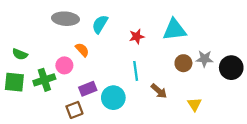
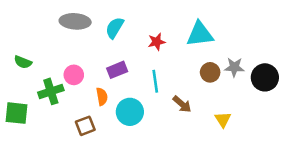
orange semicircle: (82, 50) -> (102, 97), moved, turned 32
green square: (14, 82) -> (16, 113), moved
purple rectangle: (88, 89) -> (117, 70), moved

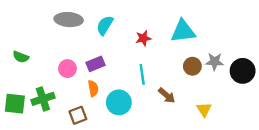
purple rectangle: (117, 70) -> (95, 64), moved
green cross: (51, 91) -> (43, 99), moved

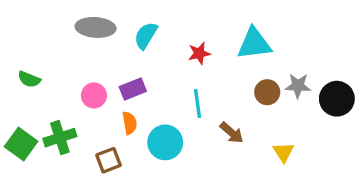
green square: (15, 104) -> (21, 144), turned 30

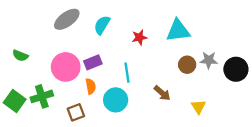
gray ellipse: (96, 27) -> (67, 19), turned -40
pink circle: (94, 95) -> (66, 67), size x1.6
cyan line: (198, 104) -> (127, 73), moved

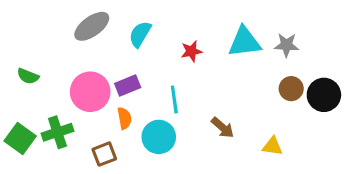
gray star: (209, 60) -> (287, 45), moved
brown circle: (187, 65) -> (291, 89), moved
yellow triangle: (198, 107) -> (272, 146), turned -49

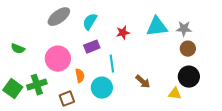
purple rectangle: (128, 86) -> (92, 47), moved
brown circle: (291, 89) -> (188, 49), moved
black circle: (324, 95) -> (189, 77), moved

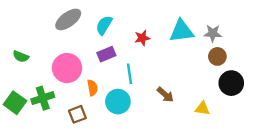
black circle: (189, 77) -> (231, 83), moved

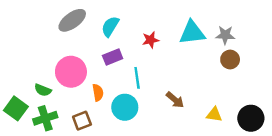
green semicircle: (21, 56) -> (43, 90), moved
black circle: (231, 83) -> (251, 118), moved
green cross: (43, 98) -> (45, 118), moved

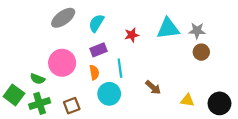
orange semicircle: (98, 93) -> (94, 72), moved

